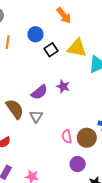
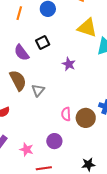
black square: (51, 50) -> (43, 43), moved
purple semicircle: (39, 92) -> (22, 53), moved, turned 84
purple circle: (78, 164) -> (54, 141), moved

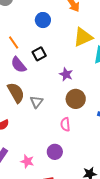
orange line: (19, 13) -> (14, 42), moved, turned -48
yellow triangle: (87, 28) -> (83, 37), turned -40
brown circle: (86, 118) -> (76, 99), moved

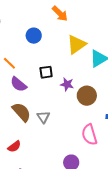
black square: (39, 54) -> (46, 72), moved, turned 32
brown circle: (76, 99) -> (87, 96), moved
pink semicircle: (65, 124) -> (89, 135), moved, size x1.5

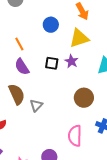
yellow triangle: (76, 45) -> (79, 38), moved
purple star: (67, 84) -> (71, 61), moved

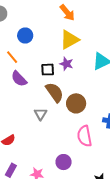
blue circle: (51, 25) -> (25, 36), moved
brown semicircle: (17, 94) -> (55, 92), moved
brown circle: (84, 98) -> (76, 103), moved

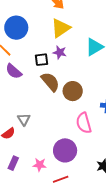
blue circle: (25, 36) -> (16, 28), size x1.5
gray triangle: (40, 114) -> (24, 119), moved
purple circle: (64, 162) -> (65, 150), size x1.5

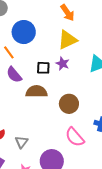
brown semicircle: (50, 82) -> (36, 92), moved, turned -60
gray triangle: (24, 119) -> (21, 142), moved
pink semicircle: (84, 123) -> (75, 137), turned -35

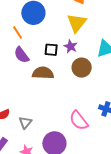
yellow triangle: (67, 40) -> (77, 23), turned -30
brown circle: (69, 104) -> (82, 68), moved

